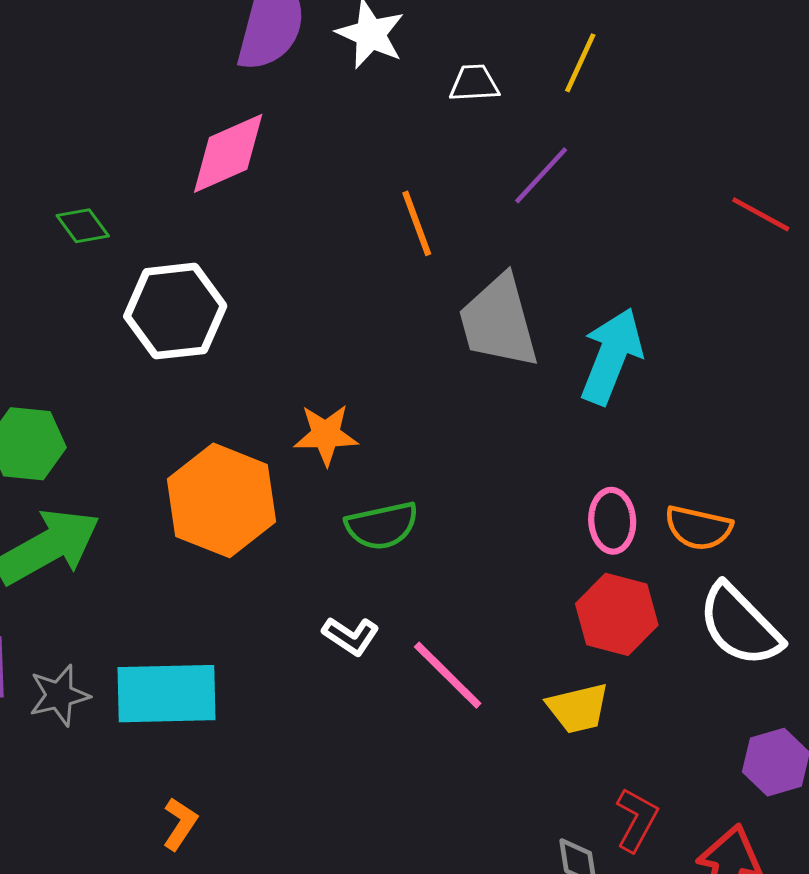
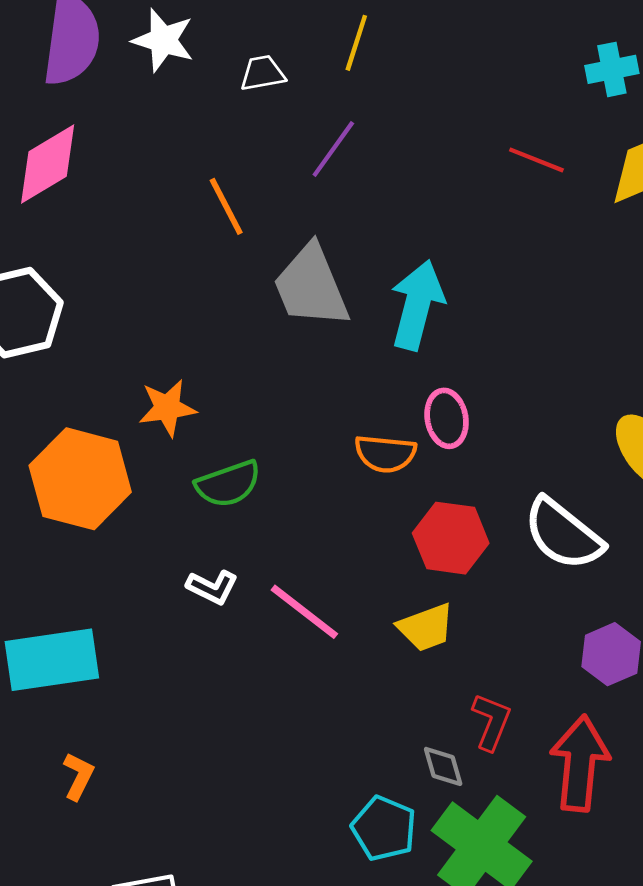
pink ellipse: (612, 521) -> (447, 418), moved
orange semicircle: (698, 528) -> (385, 454), moved

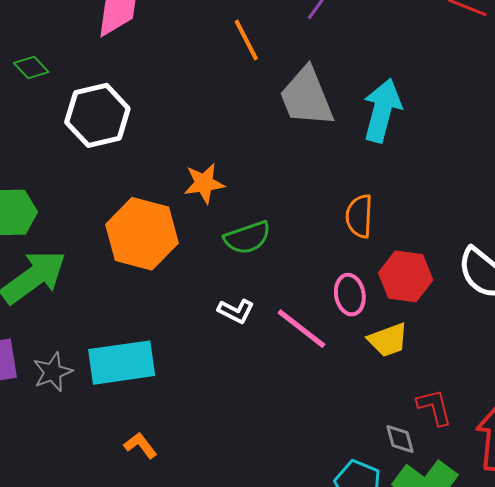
pink ellipse: (447, 418) -> (350, 295), moved
orange semicircle: (385, 454) -> (359, 216), turned 87
red L-shape: (491, 722) -> (434, 407), turned -36
orange L-shape: (78, 776) -> (140, 445), turned -64

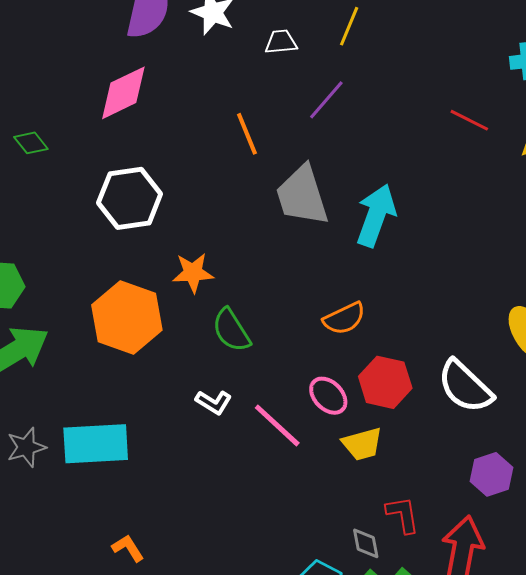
white hexagon: (97, 115) -> (130, 198), moved
orange semicircle: (359, 216) -> (344, 319), turned -123
green semicircle: (247, 238) -> (231, 330), turned 72
pink ellipse: (350, 295) -> (328, 396), turned -39
orange L-shape: (140, 445) -> (128, 548), moved

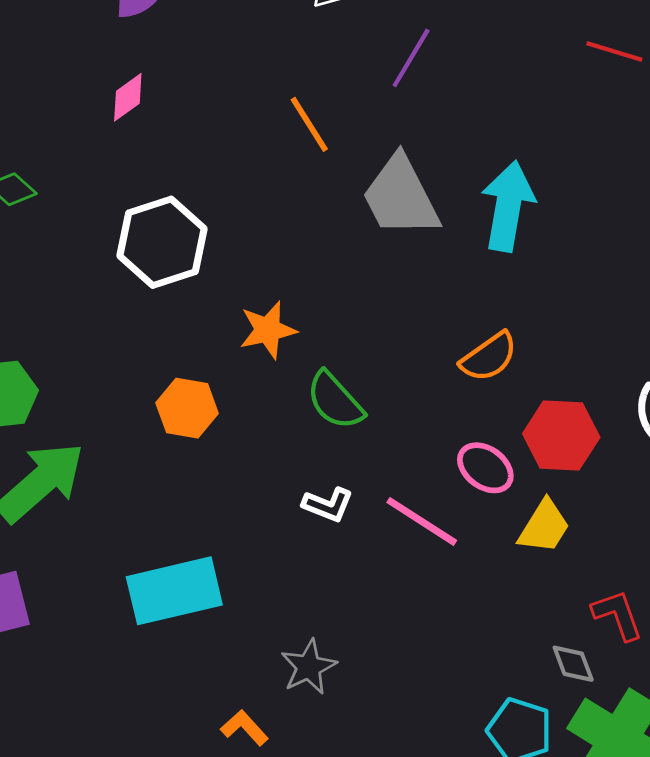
pink diamond: (123, 93) -> (128, 97), size x0.6
orange hexagon: (127, 317) -> (187, 408), size x0.6
yellow trapezoid: (362, 444) -> (544, 527), turned -33
gray star: (26, 447) -> (309, 667), moved

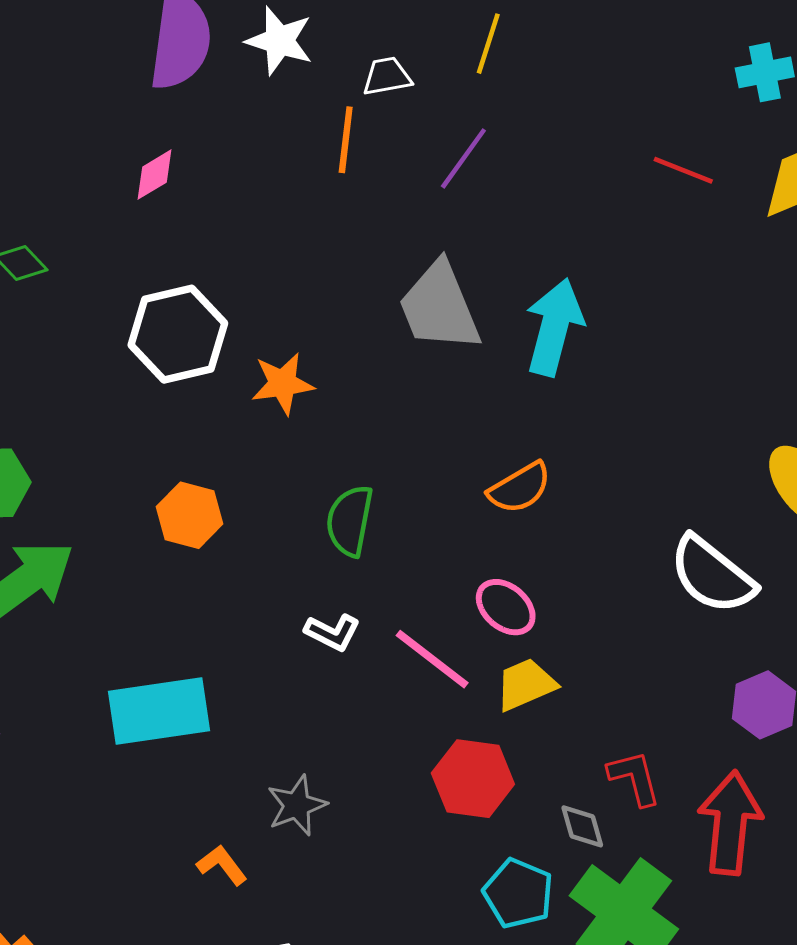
orange line: (309, 124) -> (346, 140), moved, turned 34
orange star: (268, 330) -> (283, 384), moved
green semicircle: (335, 401) -> (350, 521), turned 48
red hexagon: (561, 435) -> (473, 779), moved
yellow trapezoid: (544, 527) -> (526, 684), moved, turned -150

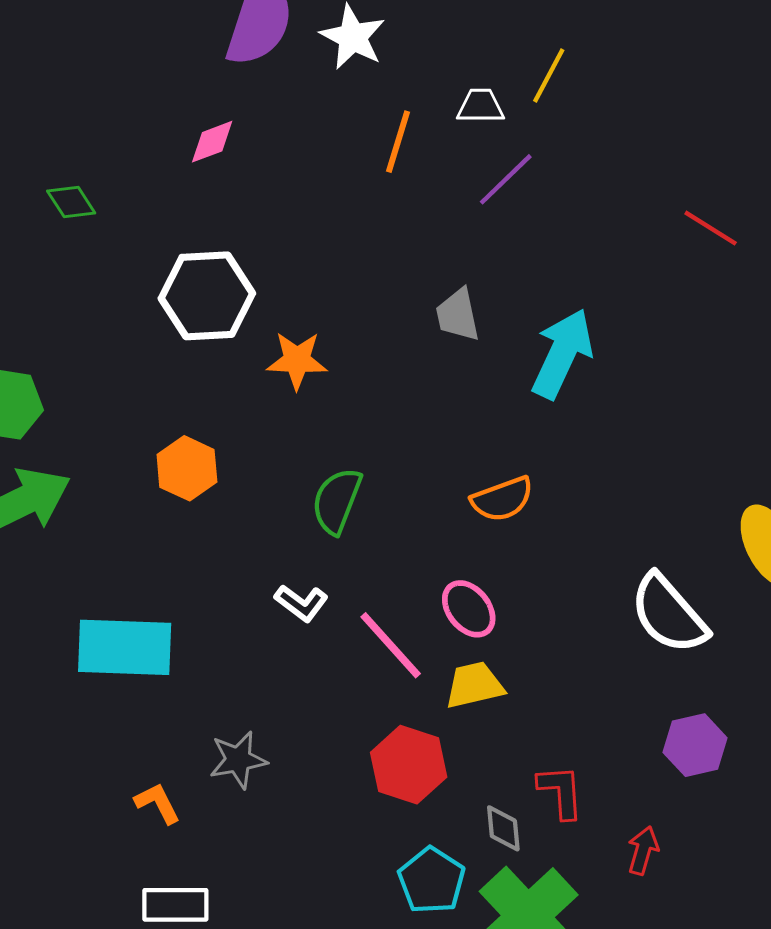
white trapezoid: (387, 76) -> (480, 106), moved
gray trapezoid: (439, 307) -> (458, 315), size x0.6
red arrow: (730, 823) -> (643, 850), size x0.5

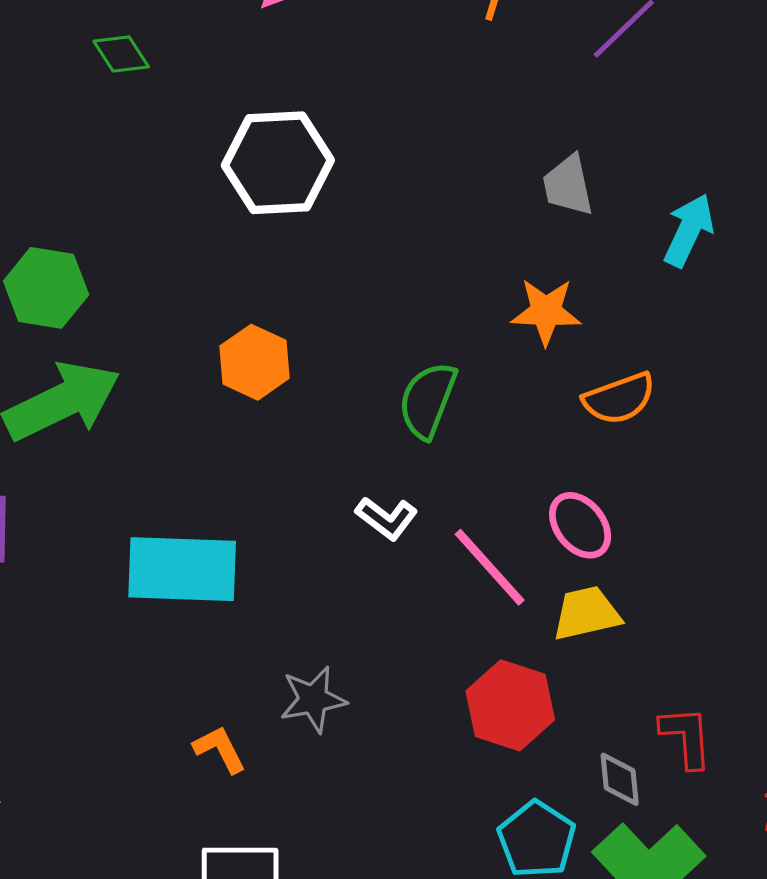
cyan arrow: (562, 354) -> (689, 230), size x0.7
orange star: (297, 360) -> (546, 312), moved

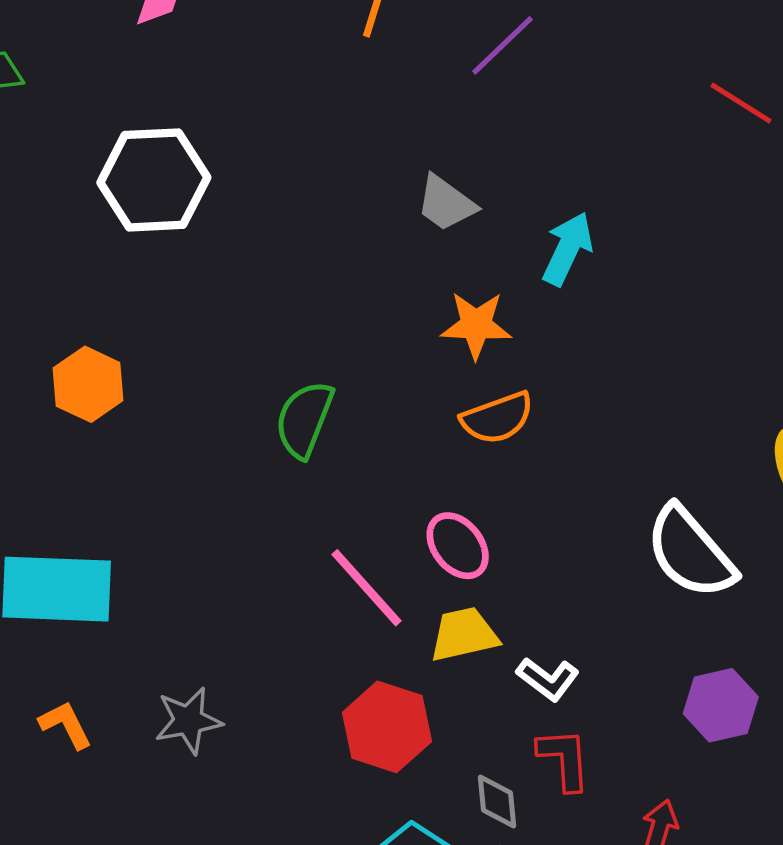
gray trapezoid: (568, 185) -> (446, 203), turned -42
orange star: (546, 312) -> (476, 325), moved
orange hexagon: (254, 362) -> (88, 384), moved
white L-shape: (387, 518) -> (548, 679), moved
orange L-shape: (220, 749) -> (66, 725), moved

